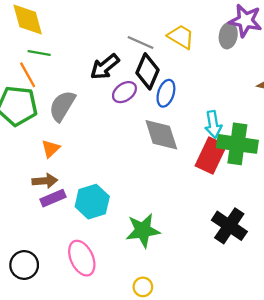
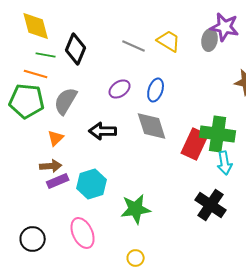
black arrow: (105, 67) -> (103, 131), moved, turned 40
black diamond: (147, 71) -> (76, 49), moved
orange line: (28, 75) -> (36, 74), turned -45
cyan arrow: (213, 124) -> (225, 163), moved

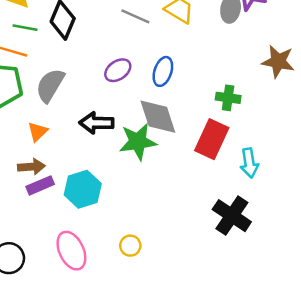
green cross: (218, 134) -> (228, 98), moved, size x0.6
green star: (136, 209) -> (138, 142), moved
yellow circle: (136, 258) -> (130, 246), moved

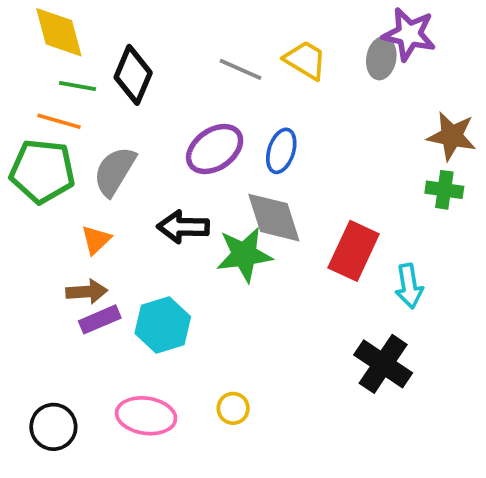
purple ellipse: (118, 70) -> (215, 149), size x1.4
green cross: (228, 98) -> (444, 190), moved
pink ellipse: (71, 251) -> (146, 416), turned -57

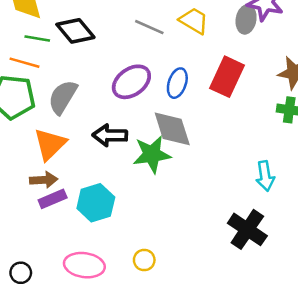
black diamond: (133, 75) -> (75, 31), turned -63
orange triangle: (96, 240) -> (50, 144), size x1.6
red rectangle: (354, 251) -> (227, 77), moved
black circle: (53, 427) -> (21, 273), size x0.7

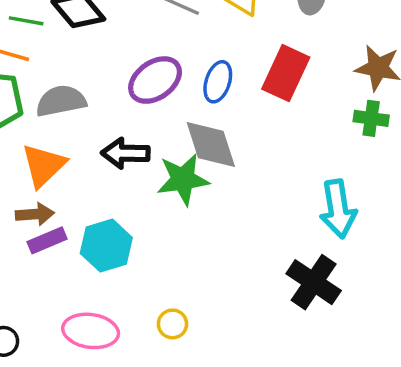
gray semicircle: (63, 97) -> (61, 101), turned 48
cyan arrow: (265, 176) -> (338, 209), size x1.4

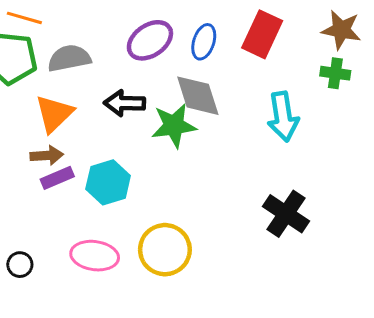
cyan arrow: (338, 209) -> (283, 117), moved
yellow circle: (172, 324) -> (165, 250), size x2.0

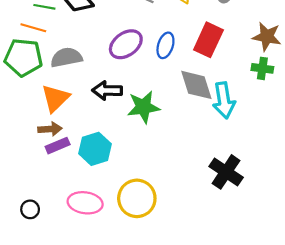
gray diamond: (198, 96) -> (196, 85), moved

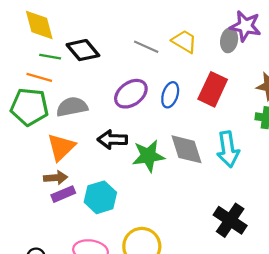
gray diamond: (196, 85) -> (187, 149), moved

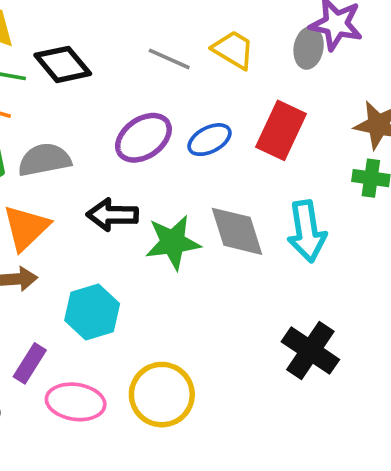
blue ellipse: (170, 95) -> (209, 140), turned 45
purple rectangle: (63, 194) -> (30, 363), moved, turned -35

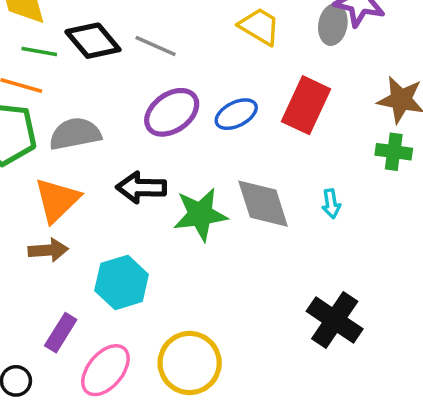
gray line: (169, 59) -> (156, 46), moved
cyan arrow: (307, 231) -> (331, 204), size x0.5
pink ellipse: (76, 402) -> (105, 370), turned -58

